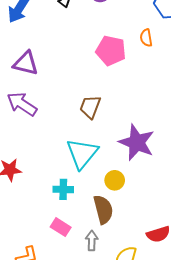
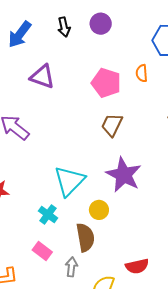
purple triangle: (26, 63) -> (42, 77), moved
brown trapezoid: (90, 107) -> (112, 125), moved
cyan cross: (63, 189) -> (48, 214), turned 30

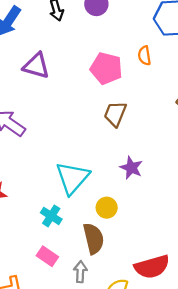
purple star: (124, 175) -> (131, 168), size x0.6
red semicircle: (137, 266) -> (152, 267), size x1.4

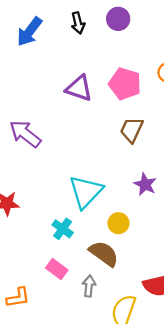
purple triangle: (36, 66) -> (79, 88), moved
brown semicircle: (94, 239) -> (104, 254), turned -44

